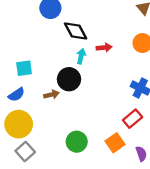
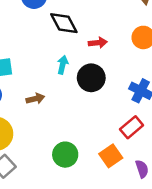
cyan arrow: (81, 56) -> (63, 65), moved
black circle: (69, 79) -> (91, 78), moved

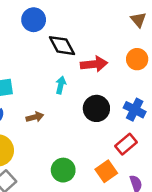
red arrow: (98, 43) -> (94, 64), size x1.5
black circle: (91, 78) -> (96, 108), moved

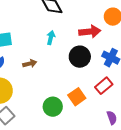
red arrow: (94, 64) -> (90, 32), moved
orange square: (106, 171) -> (77, 97), moved

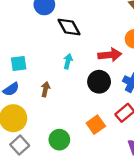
brown arrow: (30, 64) -> (45, 89), turned -64
green circle: (53, 107) -> (59, 140), moved

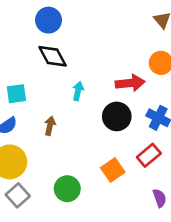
black diamond: (69, 27) -> (53, 56), moved

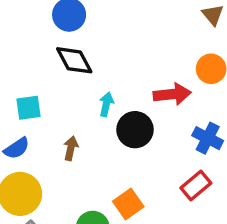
black circle: (117, 116) -> (135, 130), moved
orange square: (113, 170) -> (128, 204), moved

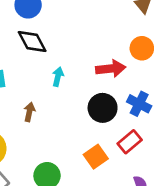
black circle: (135, 130) -> (103, 108), moved
orange square: (128, 204) -> (96, 157), moved

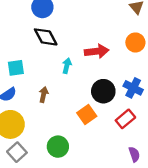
red arrow: (111, 69) -> (97, 51), moved
orange square: (96, 157) -> (87, 114), moved

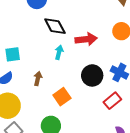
black diamond: (46, 37) -> (55, 26), moved
orange square: (87, 114) -> (62, 97), moved

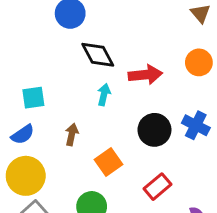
red rectangle: (112, 101) -> (158, 187), moved

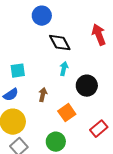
red arrow: (145, 75) -> (99, 35), moved, turned -105
black circle: (154, 130) -> (87, 86), moved

